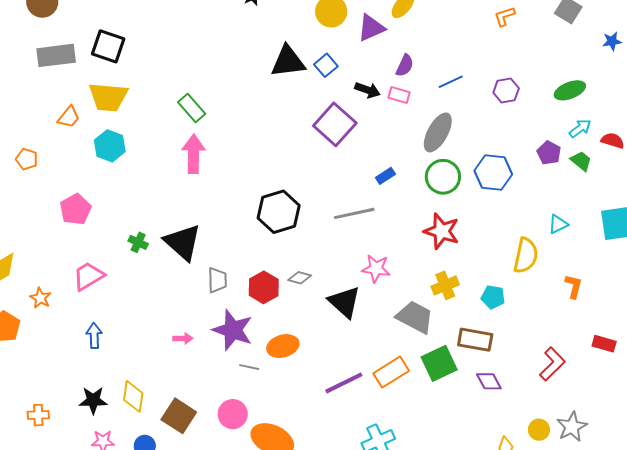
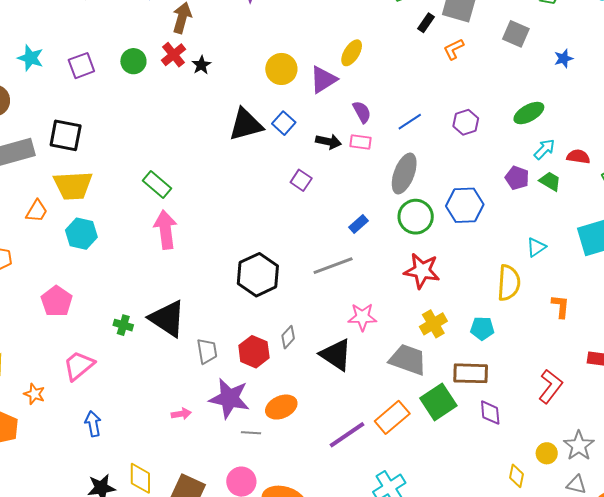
purple semicircle: (405, 66) -> (362, 112), turned -45
purple square: (335, 124) -> (301, 180), size x0.5
gray diamond: (300, 278) -> (288, 337), turned -55
purple diamond: (489, 381) -> (490, 413), turned 32

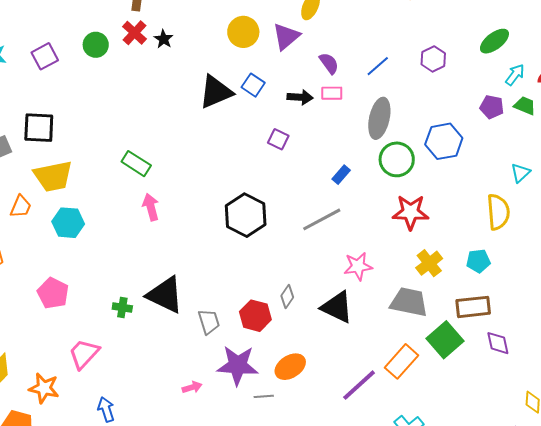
pink arrow: (165, 230) -> (151, 207), size x0.7
black hexagon: (258, 275) -> (246, 215), moved
orange star: (34, 394) -> (44, 388), size x1.4

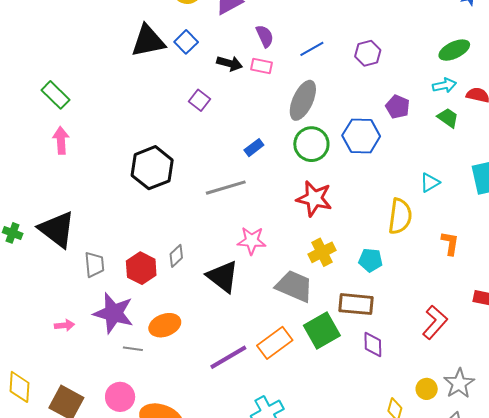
green ellipse: (494, 41) -> (454, 50), moved
cyan arrow: (515, 75) -> (444, 85), turned 30
purple pentagon: (492, 107) -> (398, 107), moved

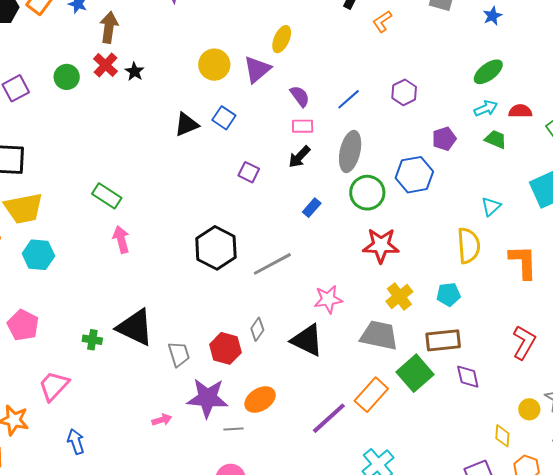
black triangle: (148, 41) -> (186, 124), size x0.7
black arrow: (230, 63) -> (299, 157), moved, turned 130
purple pentagon: (398, 107) -> (444, 139), turned -30
gray line: (226, 188) -> (272, 264), moved
orange L-shape: (450, 243) -> (523, 262), size x1.5

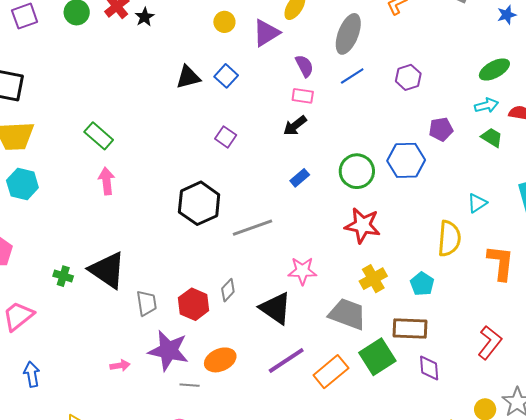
yellow circle: (214, 65) -> (224, 22), size x0.7
gray ellipse: (350, 151) -> (348, 34), moved
purple square: (249, 172) -> (226, 137), moved
cyan pentagon: (448, 294) -> (422, 284), turned 30
purple line: (329, 418) -> (286, 361), moved

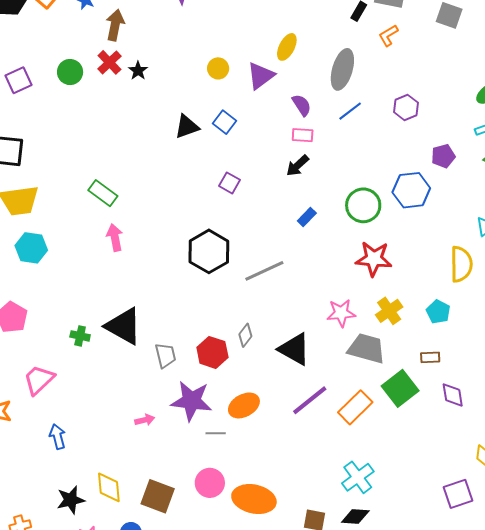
pink star: (302, 271) -> (341, 313), moved
brown rectangle: (410, 329) -> (430, 357), size x0.6

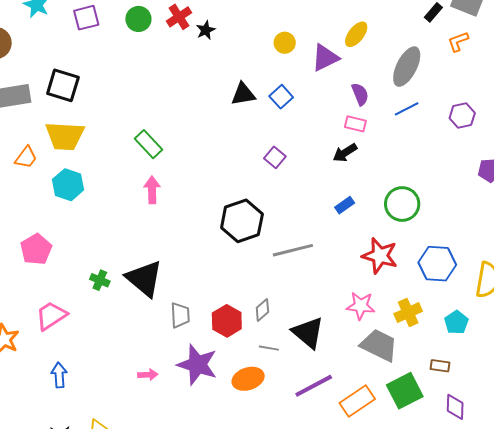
blue hexagon: (411, 190) -> (437, 264), moved
red star: (374, 259) -> (380, 256), moved
gray line: (216, 433) -> (269, 348), moved

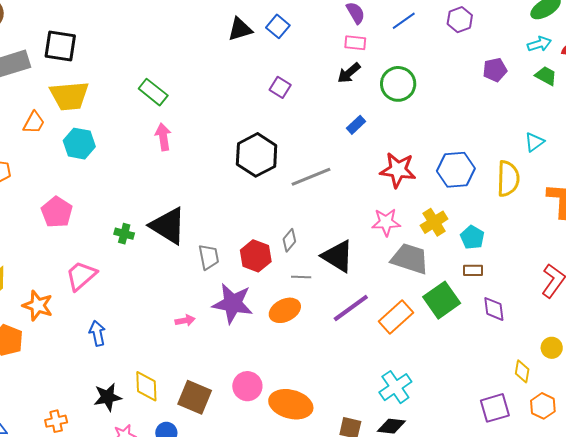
green circle: (402, 204) -> (398, 84), moved
cyan pentagon: (456, 322) -> (472, 237), moved

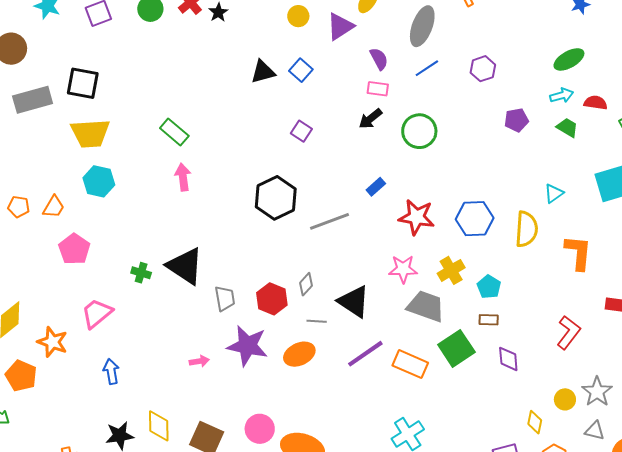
orange trapezoid: (34, 123) -> (54, 207), moved
blue rectangle: (356, 125) -> (376, 187), moved
orange rectangle: (396, 317) -> (410, 364), turned 64

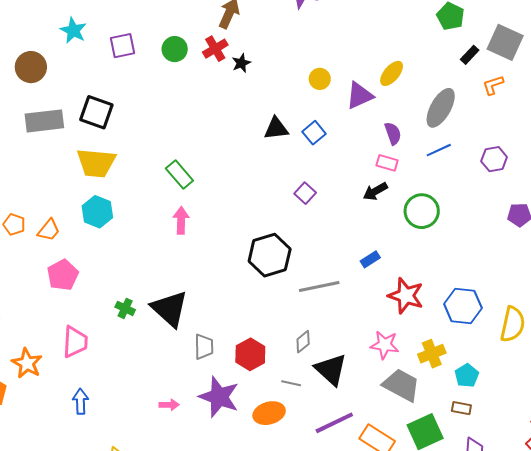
gray diamond: (306, 284) -> (303, 342), moved
pink trapezoid: (97, 313) -> (75, 342), turned 124

